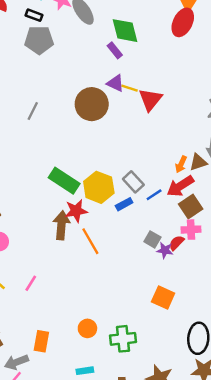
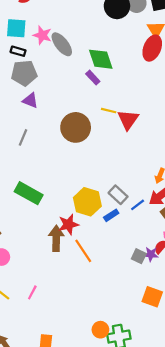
purple triangle: (115, 83) -> (30, 100), moved
green rectangle: (64, 181) -> (29, 193), moved
gray square: (152, 239) -> (139, 256), moved
orange circle: (87, 328) -> (100, 330), moved

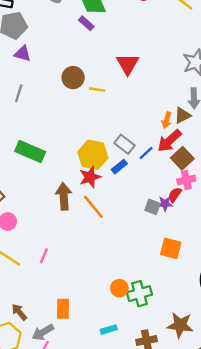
yellow line: (109, 111) -> (97, 90), moved
brown circle: (76, 127) -> (73, 78), size x0.7
red star: (68, 224) -> (90, 177), moved

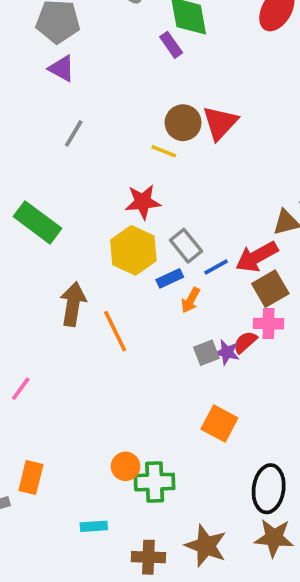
brown circle: (73, 78) -> (183, 123), moved
gray line: (19, 93) -> (74, 133), moved
orange arrow: (167, 120) -> (191, 300), moved
red star: (90, 177) -> (143, 202), moved
gray square: (152, 207) -> (206, 353), turned 35

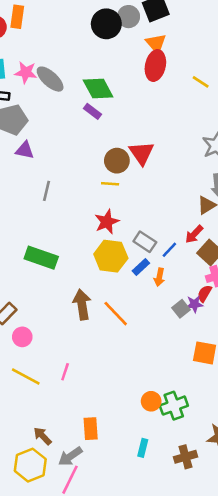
red arrow: (257, 257) -> (194, 234), size x0.7
cyan rectangle: (94, 526) -> (143, 448), turned -54

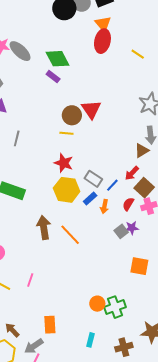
red star: (107, 222) -> (64, 163), turned -30
red semicircle: (204, 293) -> (128, 204), moved

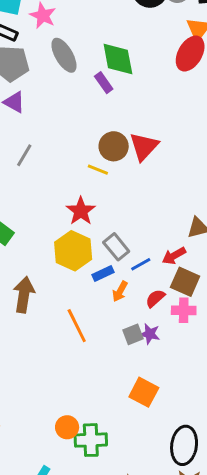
gray ellipse: (20, 51) -> (64, 55), moved
brown square: (144, 188) -> (185, 282), turned -36
orange line: (70, 235) -> (77, 326), moved

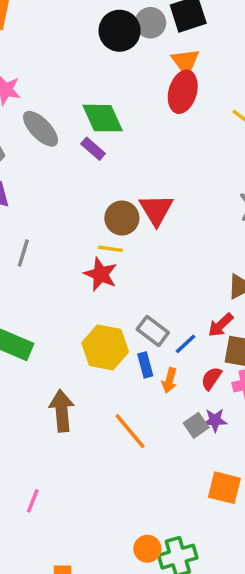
red star: (81, 211) -> (101, 274), moved
blue rectangle: (103, 274) -> (145, 365), turned -66

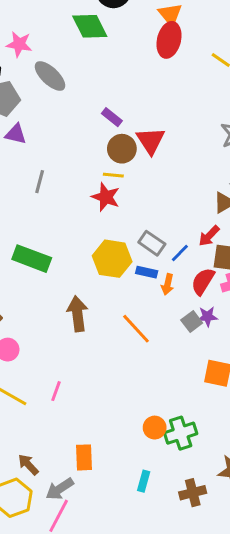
green diamond: (103, 118) -> (90, 26), moved
purple rectangle: (93, 149) -> (112, 117), moved
blue rectangle: (145, 365) -> (147, 272), turned -60
red semicircle: (211, 378) -> (203, 281), size x1.4

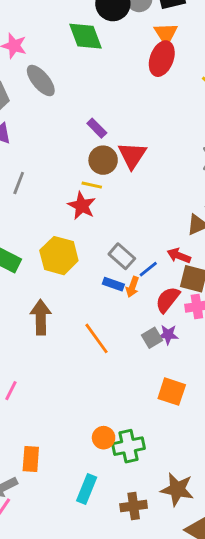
red arrow: (209, 236) -> (179, 256), turned 60
yellow hexagon: (112, 259) -> (59, 256), moved
orange arrow: (168, 284) -> (132, 287), moved
cyan rectangle: (144, 481) -> (87, 489), size x1.4

